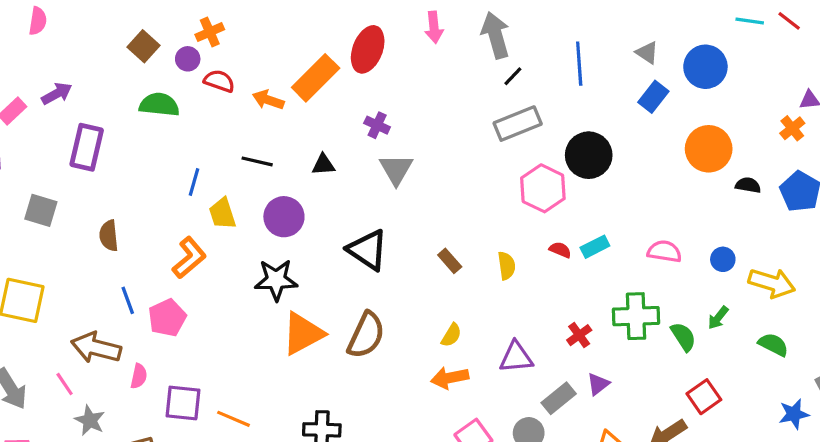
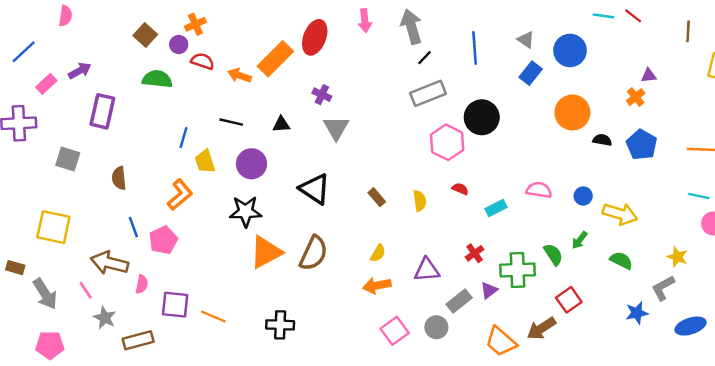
cyan rectangle: (595, 247) -> (496, 208), moved
green cross: (636, 316) -> (518, 270), moved

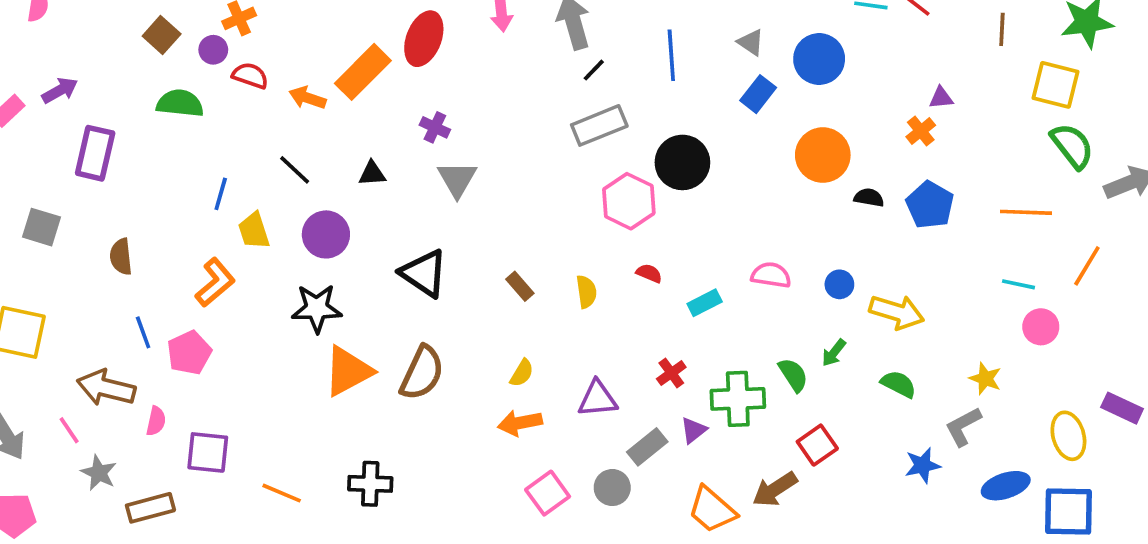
black line: (231, 122) -> (295, 170), turned 30
orange line: (213, 316) -> (282, 493), moved

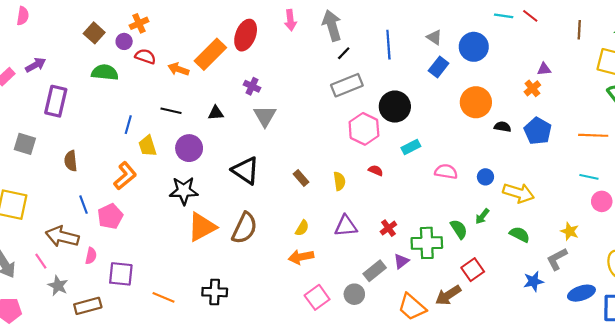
black line: (295, 170) -> (171, 111), turned -30
cyan rectangle: (705, 303) -> (411, 147), moved
purple triangle: (597, 399) -> (346, 226), moved

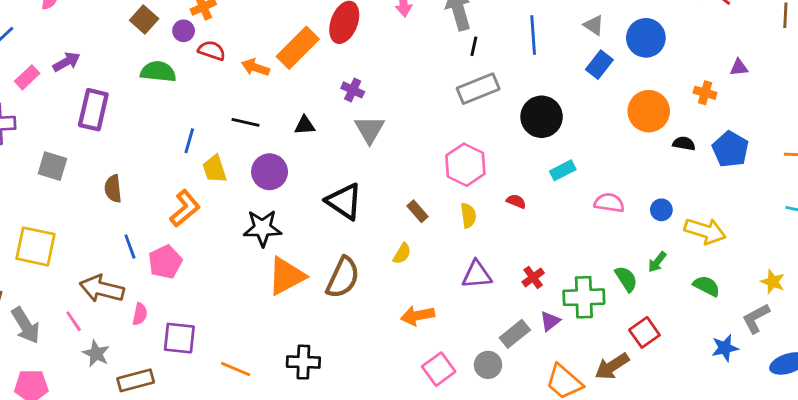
black line: (344, 53) -> (474, 46), turned -32
orange cross: (532, 88) -> (705, 93), moved, turned -35
pink hexagon: (364, 129) -> (465, 165), moved
yellow semicircle: (302, 228) -> (402, 254), moved

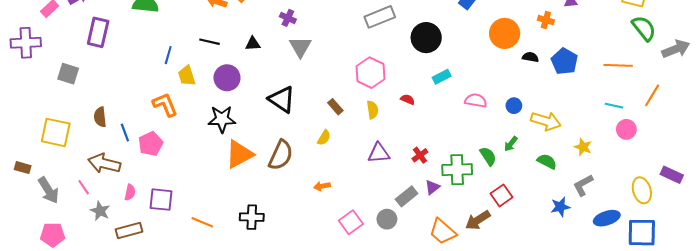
brown semicircle: (113, 189) -> (100, 117), moved
orange L-shape: (185, 208) -> (165, 105), turned -72
yellow star: (773, 282) -> (583, 147), moved
pink semicircle: (140, 314) -> (130, 192), moved
orange arrow: (418, 316) -> (322, 186), moved, size x0.7

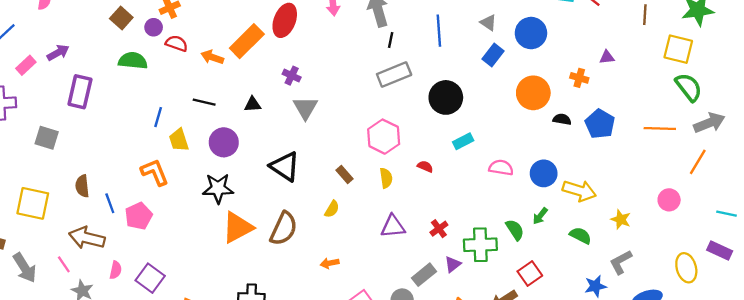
gray arrow: (676, 49) -> (709, 123), moved
blue circle: (514, 106) -> (544, 173), size x1.5
cyan line: (614, 106) -> (727, 214), moved
purple square: (161, 200) -> (150, 278), turned 30

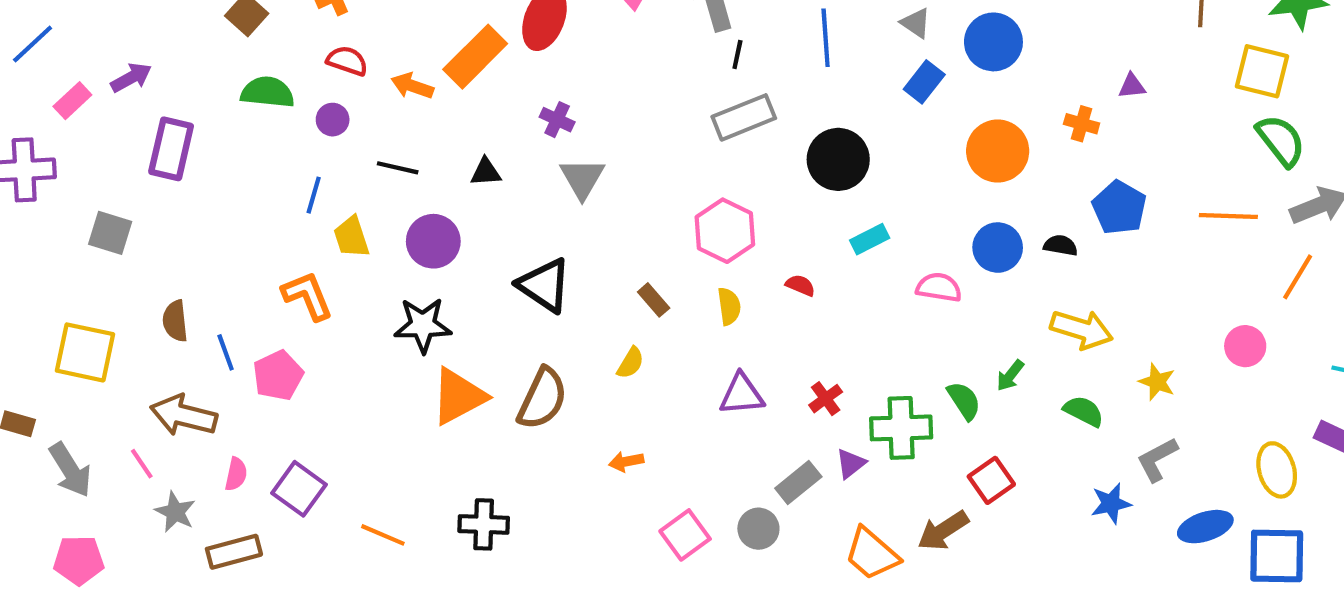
purple circle: (154, 27) -> (333, 120), moved
black semicircle: (562, 119) -> (1061, 245), moved
blue circle: (544, 173) -> (998, 248), moved

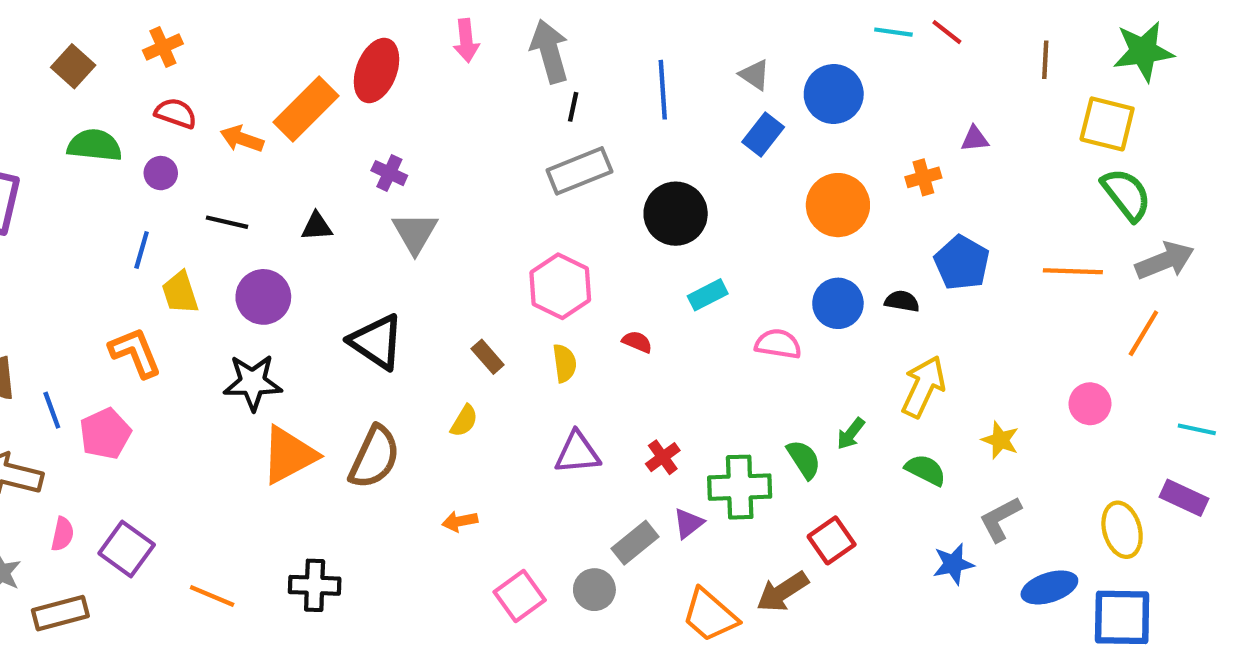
orange cross: (1082, 124) -> (923, 177), turned -32
yellow arrow: (1082, 329) -> (923, 387), turned -82

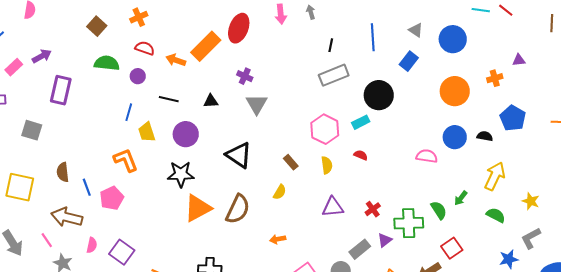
gray arrow: (550, 51) -> (311, 12), moved, size x0.5
blue rectangle: (763, 135) -> (409, 61), moved
cyan rectangle: (708, 295) -> (361, 122), moved

